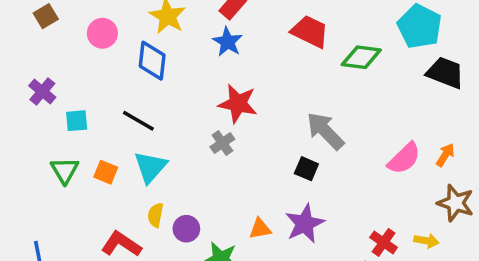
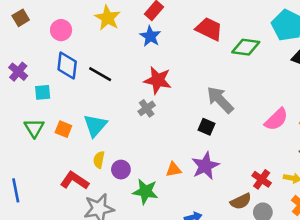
blue diamond: (152, 61) -> (67, 66), moved
black line: (138, 121) -> (100, 74), moved

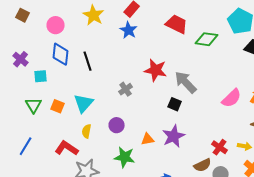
brown square: (21, 18) -> (23, 15), turned -32
black line: (100, 74) -> (88, 61), turned 42
red star: (158, 80) -> (156, 70), moved
purple circle: (121, 170) -> (117, 125), moved
blue line: (16, 190) -> (26, 146), moved, turned 42

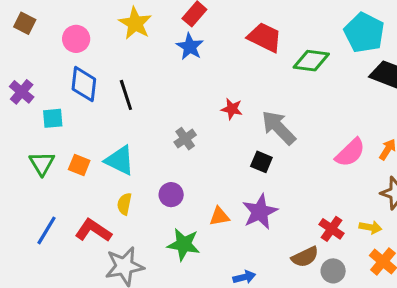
red star: (156, 70) -> (232, 109), size x0.6
cyan triangle: (84, 103) -> (120, 160), turned -45
blue line: (26, 146) -> (47, 230), moved

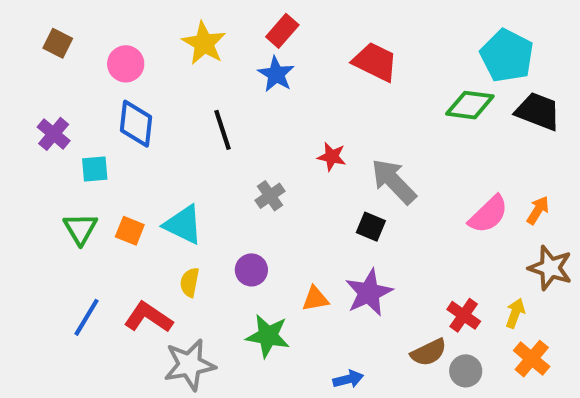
green diamond: (311, 61) -> (470, 105), moved
black line: (126, 95) -> (223, 130), moved
yellow arrow: (370, 227) -> (515, 313), turned -80

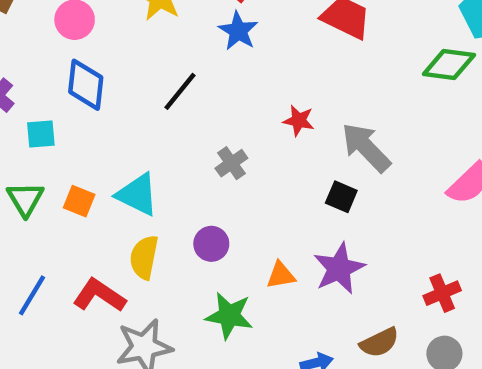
black line: (223, 130) -> (180, 91), turned 57
yellow semicircle: (190, 282) -> (144, 257), size x1.4
red cross: (464, 315) -> (442, 293), turned 32
brown semicircle: (429, 352) -> (379, 342), moved

